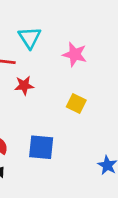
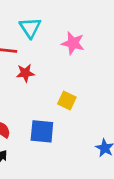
yellow square: (76, 104) -> (67, 100), moved

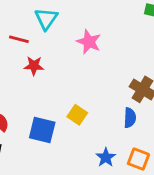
yellow square: (67, 100) -> (77, 115), moved

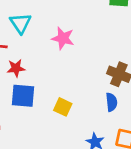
blue square: (42, 130) -> (23, 96), moved

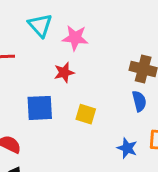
cyan triangle: (20, 23) -> (40, 25), moved
red star: (16, 68) -> (64, 73), moved

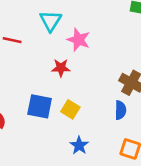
blue square: (40, 108) -> (40, 106), moved
blue star: (127, 148) -> (79, 145), moved

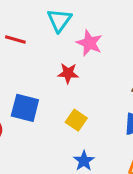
blue square: (40, 106) -> (25, 108), moved

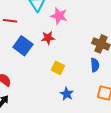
blue square: (25, 108) -> (23, 46), moved, turned 30

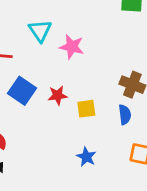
red star: (48, 38) -> (58, 95), moved
yellow square: (58, 68) -> (86, 109), moved, turned -32

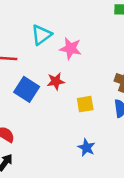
cyan triangle: (40, 31) -> (41, 35), turned 30
red star: (58, 95) -> (56, 81), moved

